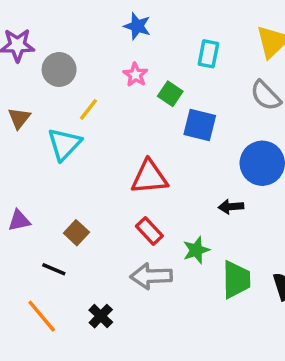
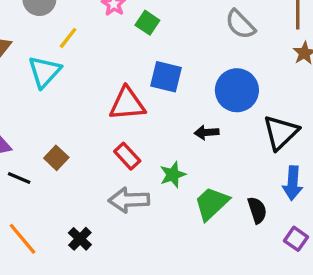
blue square: (200, 125) -> (166, 77), moved
black line: (54, 269) -> (19, 178), moved
green trapezoid: (236, 280) -> (212, 203), turned -132

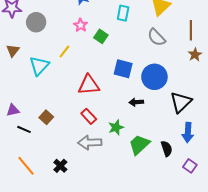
yellow line: (68, 38) -> (64, 52), moved
blue square: (166, 77) -> (123, 69), moved

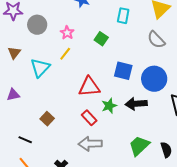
pink star: (81, 25) -> (67, 33), moved
black arrow: (136, 102) -> (136, 104), size x1.5
purple triangle: (13, 110) -> (13, 95), moved
green star: (116, 127) -> (109, 106), moved
black line: (24, 129) -> (25, 140), moved

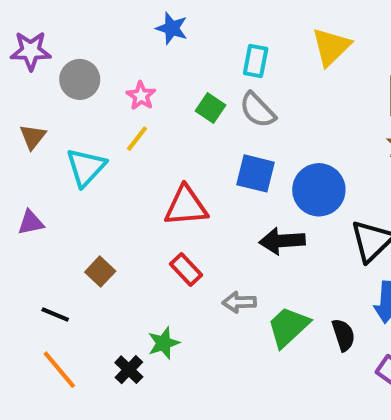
gray semicircle: (156, 40) -> (258, 110), moved
green star: (109, 106) -> (164, 343), moved
gray arrow: (90, 144) -> (239, 302), moved, size x0.7

